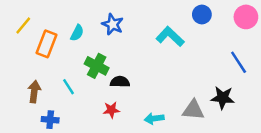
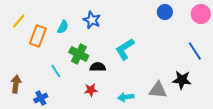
cyan L-shape: (170, 37) -> (125, 49), moved, turned -75
brown arrow: (34, 92) -> (16, 84), moved
blue cross: (50, 120) -> (41, 98), turned -32

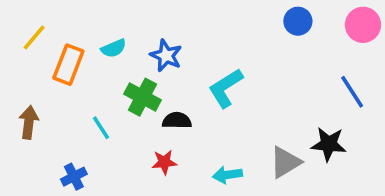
blue star: (92, 20) -> (166, 56), moved
cyan semicircle: (63, 27) -> (114, 48), turned 40
brown arrow: (16, 84) -> (29, 122), moved
gray triangle: (158, 90) -> (285, 162), turned -36

